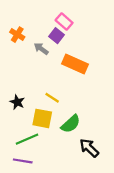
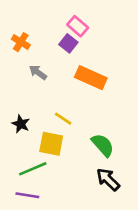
gray arrow: (41, 49) -> (38, 72), moved
green semicircle: (71, 124) -> (103, 145), moved, turned -90

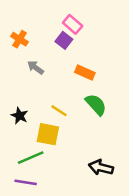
orange rectangle: (91, 78) -> (85, 72), size x0.7
green semicircle: (103, 145) -> (96, 105), moved
black arrow: (108, 179) -> (101, 167), turned -30

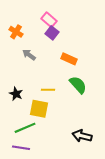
pink rectangle: (73, 24) -> (49, 20), moved
yellow line: (59, 111) -> (48, 90), turned -32

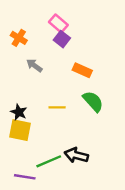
yellow square: (39, 109) -> (20, 130), moved
green line: (25, 128) -> (49, 161), moved
black arrow: (82, 136) -> (76, 155), moved

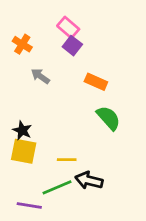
yellow line: (57, 107) -> (67, 160), moved

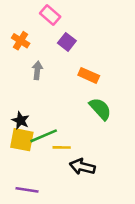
pink rectangle: (68, 28) -> (50, 15), moved
gray arrow: (40, 76) -> (37, 70), turned 60
green line: (57, 187) -> (44, 136), moved

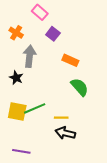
gray arrow: (37, 70) -> (29, 56), size x1.5
black star: (21, 120) -> (16, 78), moved
yellow line: (62, 147) -> (61, 118), moved

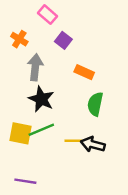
black star: (16, 78) -> (41, 99), moved, size x1.5
green semicircle: (80, 87) -> (95, 104), turned -126
black arrow: (65, 133) -> (93, 144), moved

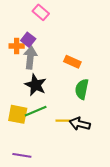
orange cross: (19, 39) -> (17, 46), moved, turned -32
purple square: (63, 40) -> (28, 40), moved

